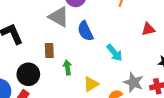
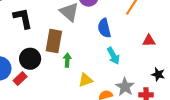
blue semicircle: (85, 31) -> (104, 28), moved
brown rectangle: (49, 51) -> (54, 41), size x1.6

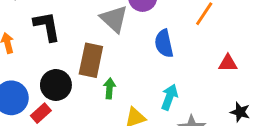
cyan arrow: (113, 56) -> (169, 97), moved, turned -132

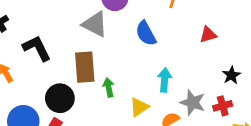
black star: (240, 112) -> (231, 75), turned -30

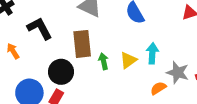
yellow triangle: (139, 107) -> (128, 60), moved

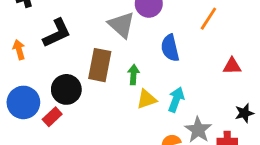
black L-shape: (40, 28) -> (57, 33), turned 76
green arrow: (104, 61) -> (133, 75), moved

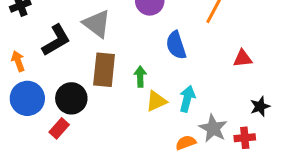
gray triangle: (122, 25) -> (97, 24), moved
blue circle: (23, 102) -> (27, 98), moved

